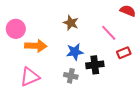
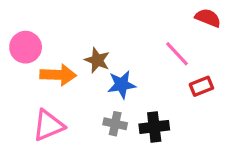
brown star: (71, 23) -> (97, 60), moved
black cross: (95, 65) -> (154, 127), moved

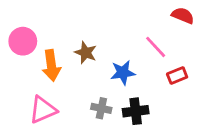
orange arrow: (58, 75) -> (51, 65), turned 80
blue star: (122, 85) -> (123, 73), moved

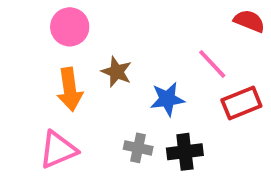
pink circle: (23, 41) -> (70, 27), moved
red rectangle: (177, 75) -> (241, 103), size x1.4

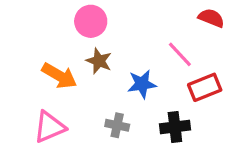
pink circle: (70, 27) -> (91, 21), moved
orange arrow: (70, 89) -> (59, 76), turned -52
black cross: (185, 152) -> (175, 127), moved

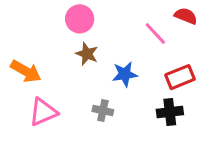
pink line: (180, 54) -> (155, 33), moved
orange arrow: (59, 76) -> (26, 71), moved
black cross: (175, 127) -> (170, 112), moved

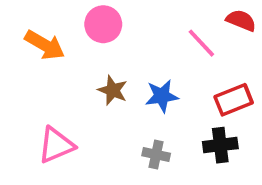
brown star: (87, 54) -> (113, 90), moved
orange arrow: (26, 71) -> (45, 45), moved
gray cross: (103, 111) -> (156, 155), moved

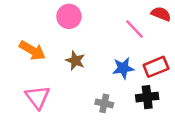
orange arrow: (45, 45) -> (32, 50), moved
blue star: (162, 96) -> (123, 68), moved
pink triangle: (56, 145) -> (37, 97), turned -44

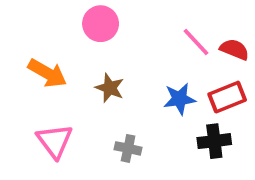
red semicircle: (161, 14) -> (234, 49), moved
gray cross: (104, 103) -> (128, 148), moved

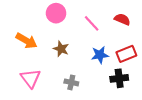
pink line: (196, 42) -> (92, 23), moved
red semicircle: (234, 49) -> (122, 19), moved

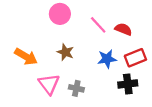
red semicircle: (122, 19) -> (123, 29), moved
orange arrow: (26, 41) -> (26, 57), moved
pink triangle: (31, 78) -> (49, 84), moved

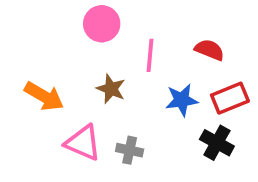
pink line: (98, 25) -> (150, 55), moved, turned 48
pink triangle: (49, 84) -> (83, 143), turned -30
black cross: (128, 84) -> (217, 143), turned 36

